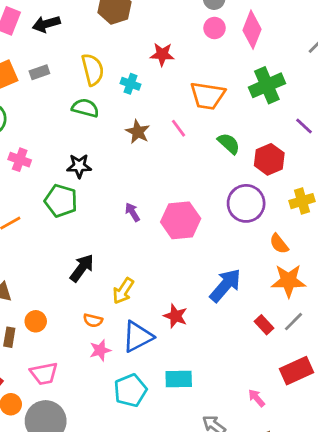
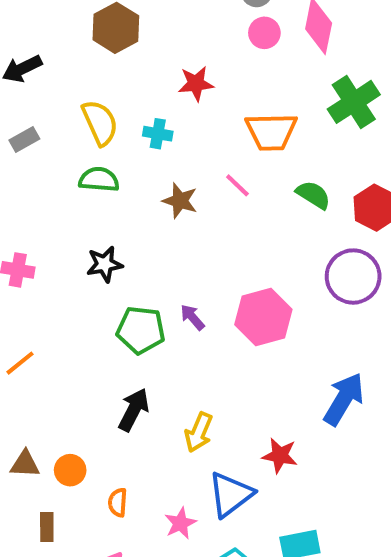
green pentagon: (61, 201) -> (141, 330), moved
orange semicircle: (93, 320) -> (118, 502), moved, turned 90
orange circle: (36, 321) -> (70, 470), moved

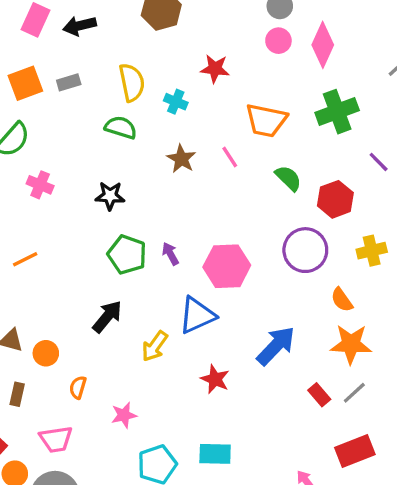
blue triangle: (231, 494) -> (197, 315), moved

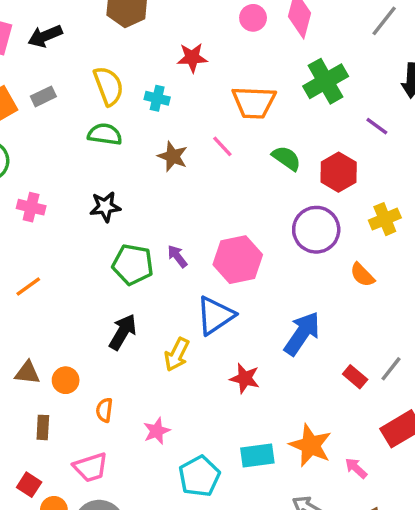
orange star: (351, 344) -> (311, 445), moved, turned 30

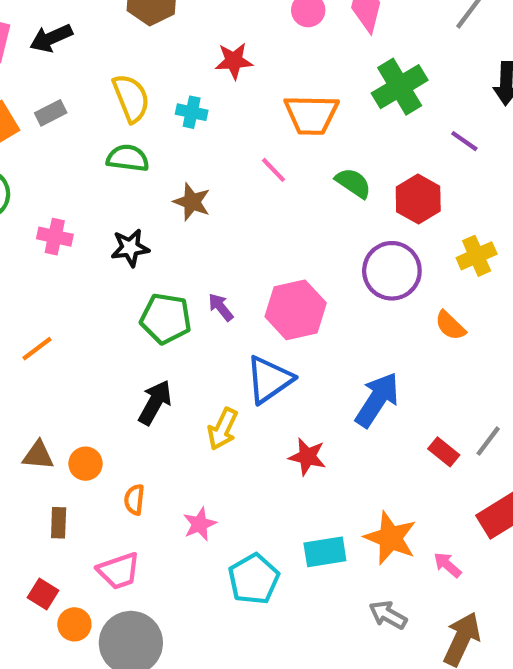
brown star: (173, 156) -> (192, 202), moved
pink cross: (31, 207) -> (55, 237), moved

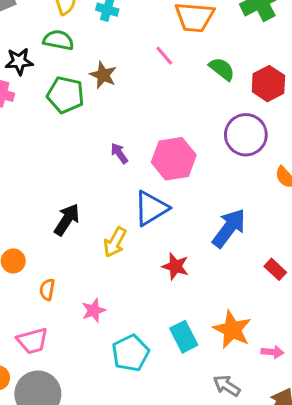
black star: (130, 248) -> (19, 61), moved
green pentagon: (166, 319) -> (65, 95), moved
cyan rectangle: (325, 552) -> (184, 337), turned 68
pink arrow: (447, 565) -> (272, 352), turned 140

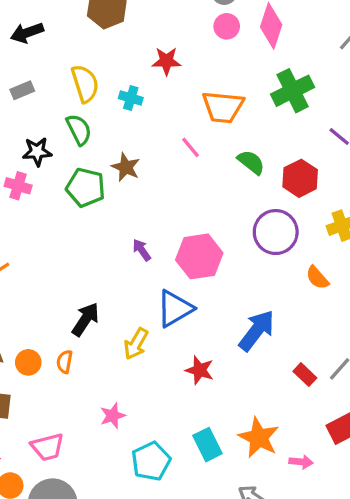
green semicircle: (58, 40) -> (79, 130), turned 52
orange semicircle: (47, 290) -> (65, 362), moved

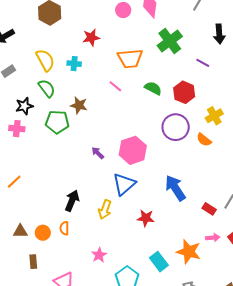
orange semicircle: (317, 278) -> (204, 140), moved
blue arrow: (257, 330) -> (175, 188), turned -60
pink arrow: (301, 462) -> (213, 238), moved

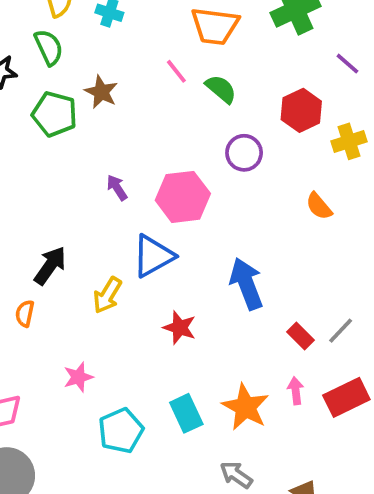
green semicircle: (153, 88) -> (221, 89), moved
yellow cross: (214, 116) -> (349, 141), moved
purple circle: (176, 127) -> (244, 153), moved, size x0.7
pink arrow: (213, 238) -> (296, 391), turned -104

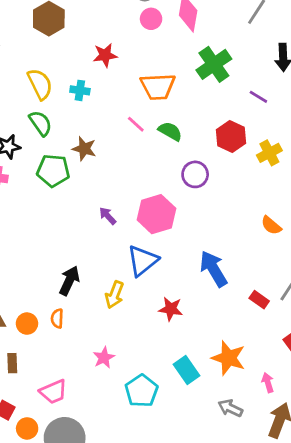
orange semicircle: (319, 206) -> (271, 225), moved
pink arrow: (296, 391) -> (268, 383), moved

